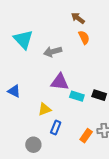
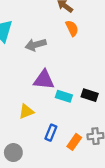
blue rectangle: (56, 127) -> (51, 133), moved

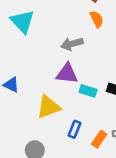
gray arrow: (36, 45) -> (72, 44), moved
yellow triangle: (26, 111) -> (48, 107), size x1.5

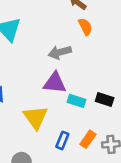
yellow triangle: (48, 107) -> (36, 117), turned -45
orange rectangle: (99, 139) -> (88, 139), moved

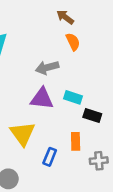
cyan rectangle: (76, 101) -> (73, 97), moved
orange rectangle: (88, 139) -> (76, 141), moved, turned -36

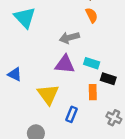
orange rectangle: (76, 141) -> (93, 92), moved
gray cross: (99, 161) -> (114, 118), turned 32

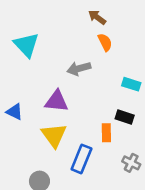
cyan rectangle: (92, 63) -> (131, 84), moved
purple triangle: (65, 64) -> (57, 101), moved
blue rectangle: (72, 114) -> (81, 159), size x1.5

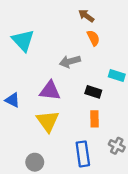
black rectangle: (125, 117) -> (93, 92), moved
blue rectangle: (81, 159) -> (83, 154), moved, turned -30

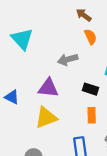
yellow triangle: (48, 121) -> (46, 118), turned 45

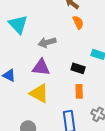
gray arrow: (68, 59) -> (47, 42), moved
yellow triangle: (46, 118) -> (39, 93), turned 50

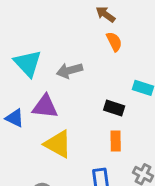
cyan triangle: (18, 24) -> (28, 63), moved
purple triangle: (41, 67) -> (45, 107), moved

